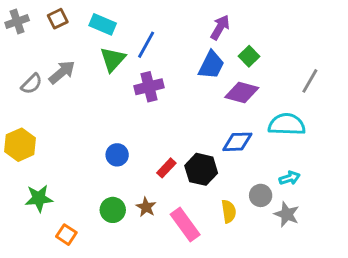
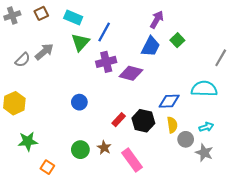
purple diamond: (242, 93) -> (131, 73), moved
blue circle: (117, 155) -> (79, 102), moved
yellow semicircle: (229, 211) -> (172, 125), moved

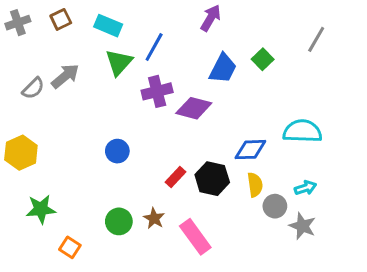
purple arrow: (157, 20) -> (211, 18), moved
gray line: (221, 58) -> (316, 39), moved

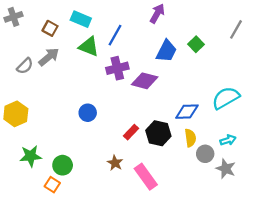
brown square: (61, 19) -> (50, 28), moved, turned -35
green triangle: (119, 62) -> (89, 47), turned -50
cyan semicircle: (302, 131) -> (226, 98), turned -32
green circle: (119, 221) -> (63, 165), moved

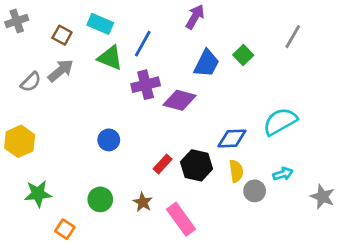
green circle: (63, 165) -> (100, 199), moved
gray star: (226, 169) -> (323, 197), moved

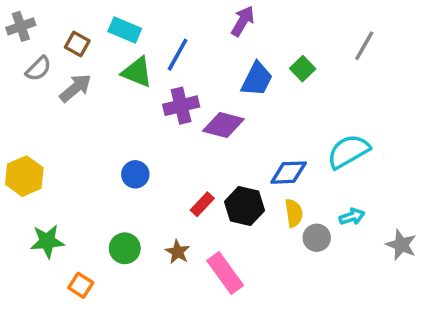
gray semicircle: (31, 82) -> (38, 69), moved

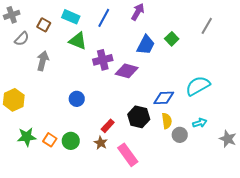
blue line: (178, 55) -> (104, 18), moved
gray arrow: (75, 88) -> (43, 61), moved, turned -36
red rectangle: (202, 204) -> (108, 126), moved
orange square: (81, 285) -> (50, 140), moved

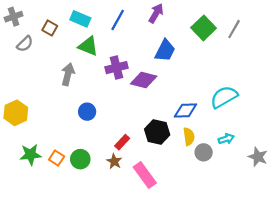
green square: (172, 39) -> (204, 28), moved, size x1.5
gray arrow: (43, 61) -> (68, 74), moved

